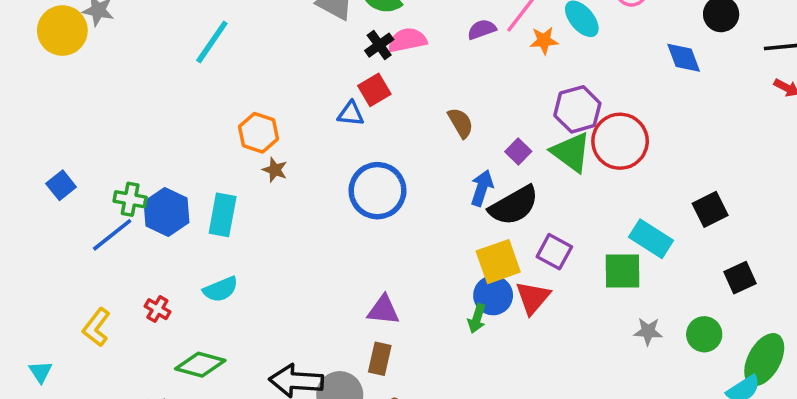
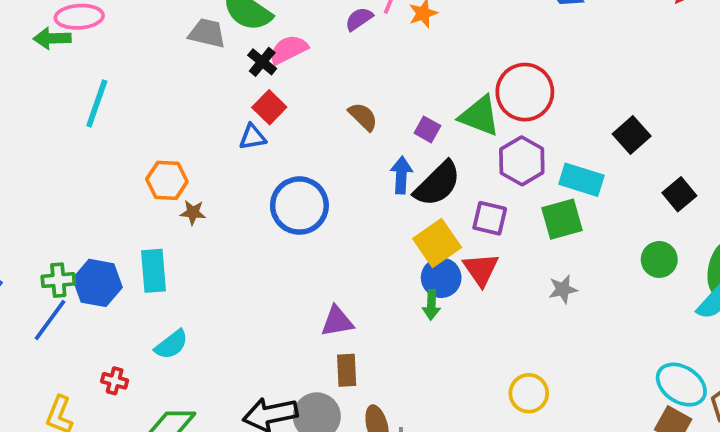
purple hexagon: (577, 109) -> (522, 161), moved
gray star: (648, 331) -> (563, 289), moved

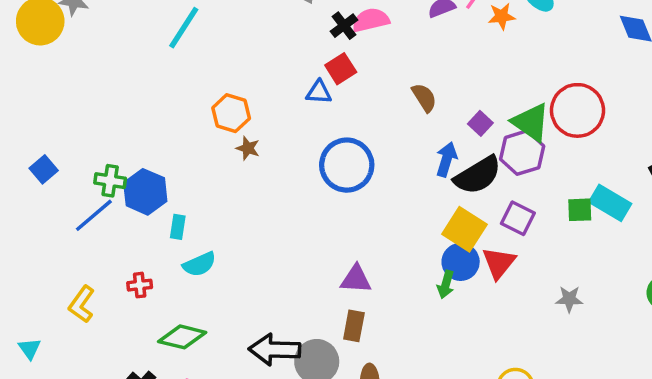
purple hexagon: (522, 161) -> (522, 153), moved
green square: (562, 219) -> (580, 210), moved, size x0.7
yellow square: (437, 243) -> (464, 229), turned -36
cyan rectangle: (153, 271) -> (178, 227), moved, size x0.6
red cross: (115, 381) -> (140, 285), turned -35

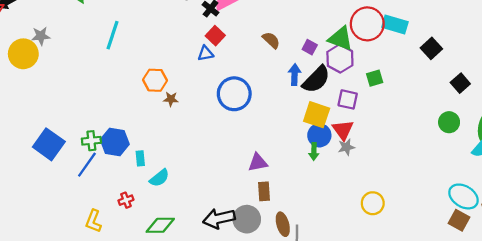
blue square: (44, 169) -> (49, 144), size x1.8
cyan rectangle: (610, 203) -> (395, 25), moved
green square: (580, 210) -> (375, 78), moved
gray star: (569, 299) -> (346, 147), moved

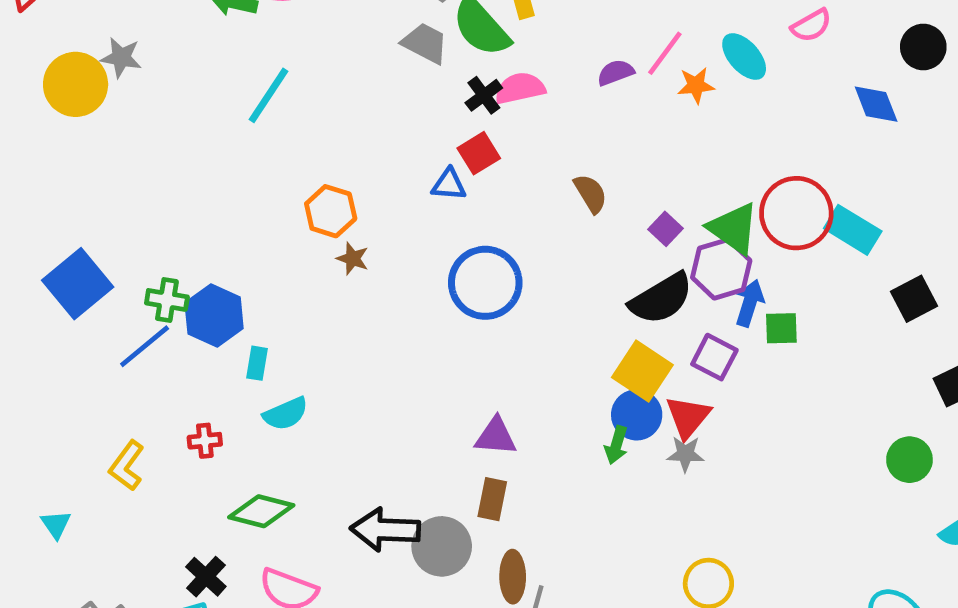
blue arrow: (295, 75) -> (750, 303), moved

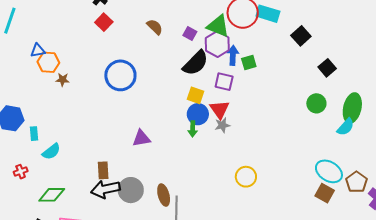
blue triangle: (449, 184) -> (38, 50), moved
yellow square: (642, 371) -> (196, 95), size x0.7
brown rectangle: (492, 499) -> (103, 170), moved

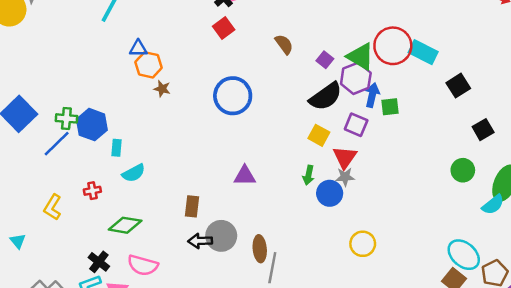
blue circle: (198, 114) -> (330, 193), moved
black arrow: (105, 189) -> (200, 241), moved, size x0.7

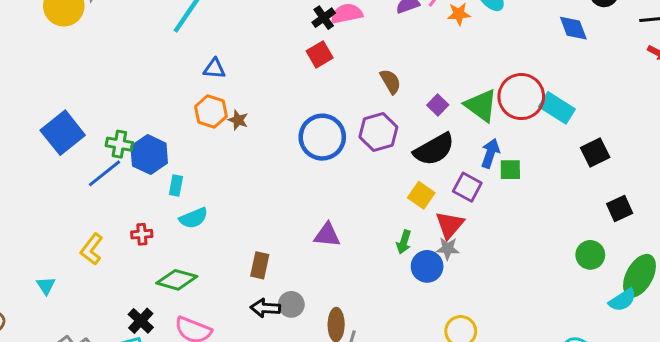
orange hexagon: (149, 65) -> (211, 111), moved
purple hexagon: (356, 78) -> (378, 132), moved
gray circle: (221, 236) -> (291, 304), size x0.7

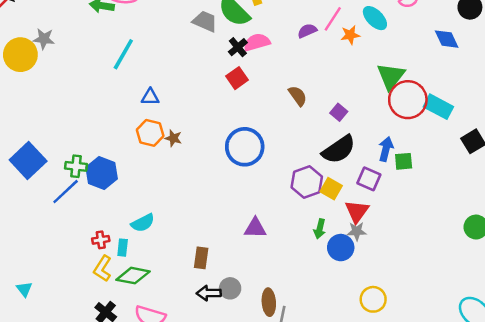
green triangle: (481, 105) -> (391, 76), moved, turned 36
purple hexagon: (378, 132) -> (307, 182), moved
cyan rectangle: (176, 185) -> (123, 248), moved
yellow L-shape: (92, 249) -> (103, 268), moved

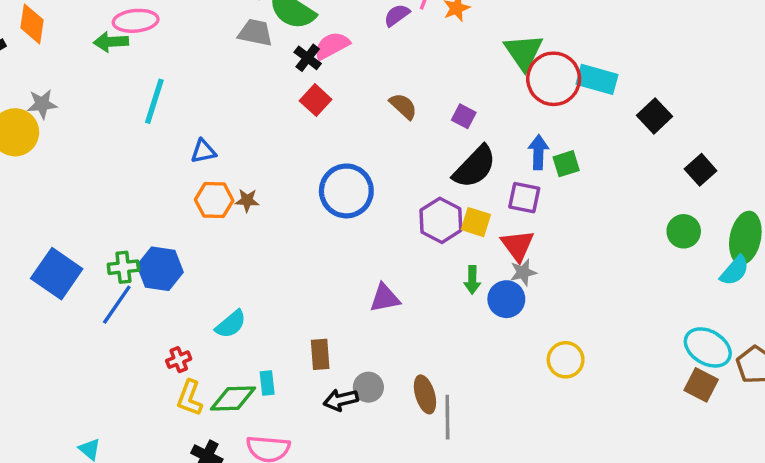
cyan rectangle: (123, 248) -> (267, 383), moved

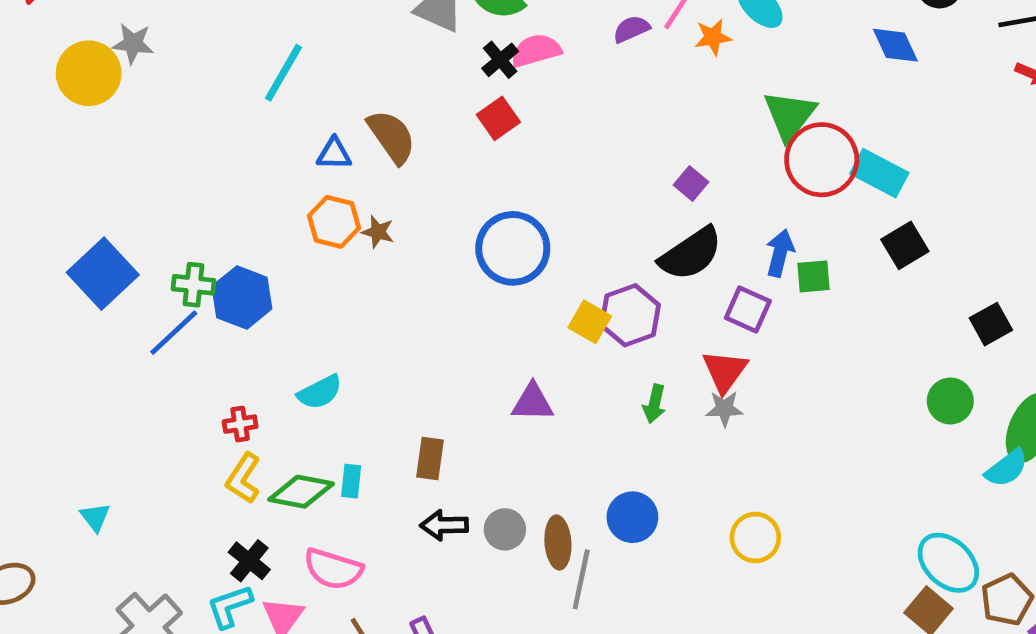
brown semicircle: (403, 106) -> (392, 137), moved, size x1.4
black square: (654, 116) -> (905, 245), moved
yellow square: (476, 222) -> (590, 322), moved
blue circle: (506, 299) -> (632, 517), moved
gray circle: (368, 387) -> (505, 529), moved

